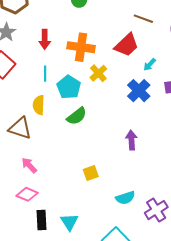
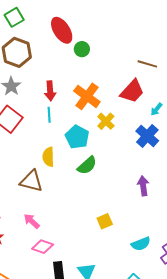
orange cross: (81, 47) -> (87, 96), turned 32
cyan line: (45, 74) -> (49, 115), moved
pink arrow: (29, 165) -> (32, 221), moved

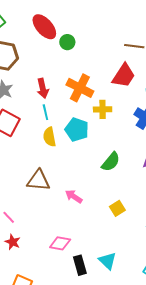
yellow cross: (106, 121) -> (103, 109), turned -36
yellow semicircle: (48, 157) -> (49, 137), moved
green semicircle: (87, 165) -> (111, 162), moved
pink arrow: (32, 221) -> (74, 196), moved

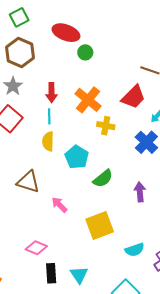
red ellipse: (44, 27) -> (66, 33), turned -40
cyan pentagon: (77, 130) -> (77, 157), moved
yellow square: (117, 208) -> (100, 225), size x1.8

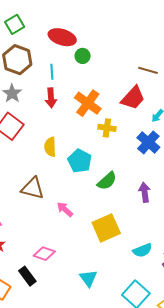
cyan line: (49, 116) -> (52, 72), moved
black rectangle: (51, 273) -> (27, 276), moved, turned -30

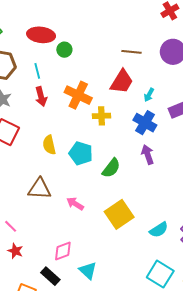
purple arrow: (145, 192) -> (148, 155), moved
pink diamond: (44, 254) -> (63, 251), turned -30
cyan triangle: (88, 278) -> (88, 271), moved

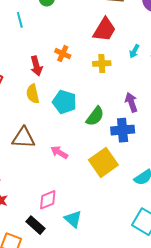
orange cross: (78, 95) -> (63, 54), moved, size x0.6
cyan arrow: (149, 95) -> (134, 51), moved
red arrow: (41, 97) -> (36, 66), moved
yellow cross: (102, 116) -> (102, 64), moved
blue cross: (145, 123) -> (123, 130), moved, turned -35

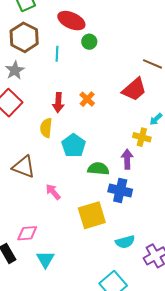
yellow cross: (102, 64) -> (142, 137), moved
purple arrow: (131, 102) -> (127, 159), moved
green semicircle: (95, 116) -> (98, 169), turned -140

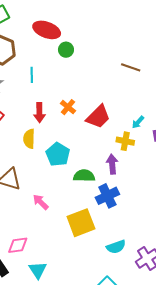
cyan line: (57, 54) -> (32, 75), moved
red trapezoid: (134, 89) -> (98, 117), moved
blue cross: (120, 190) -> (107, 196), turned -35

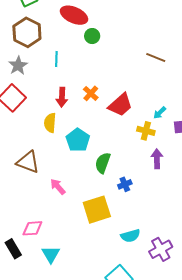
purple arrow: (112, 164) -> (157, 159), moved
green semicircle: (84, 176) -> (103, 163), turned -75
blue cross: (107, 196) -> (125, 184), size x0.6

